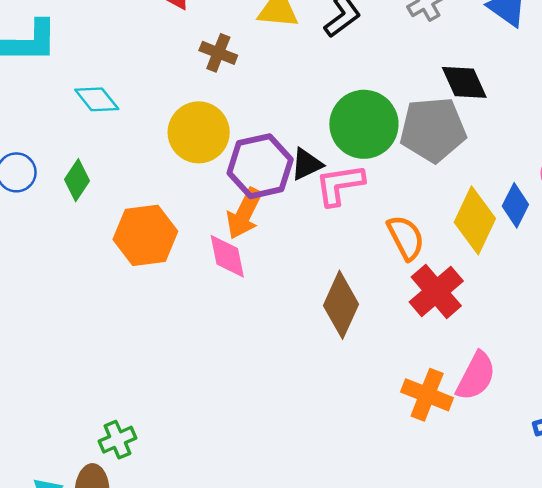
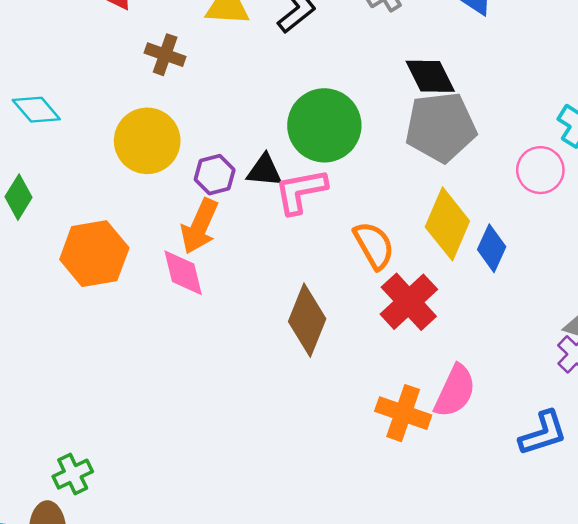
gray pentagon: (433, 130) -> (441, 127), moved
black triangle: (307, 164) -> (264, 171), turned 33
purple hexagon: (260, 166) -> (215, 175), size x0.6
blue diamond: (515, 205) -> (492, 248), moved

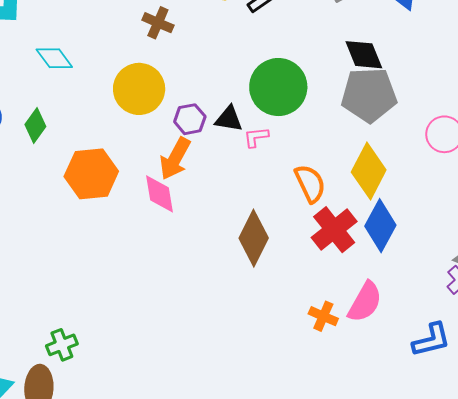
pink L-shape: (301, 191) -> (256, 137), size x0.6
blue diamond: (492, 248) -> (380, 226), moved, size x1.4
orange cross: (403, 413) -> (323, 316), size x0.7

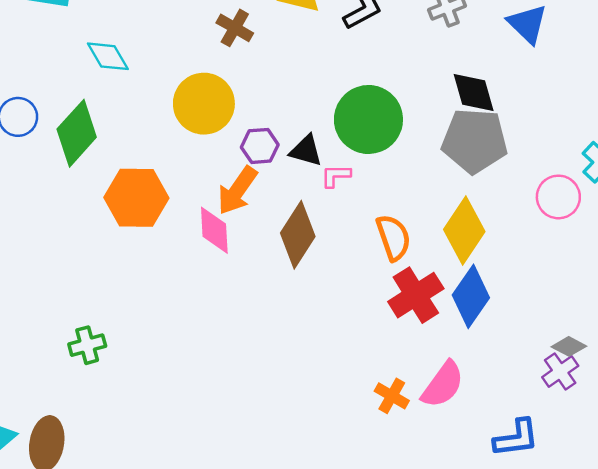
green diamond: (35, 125) -> (77, 133), size x1.6
brown diamond: (254, 238) -> (298, 235), moved
green cross: (62, 345) -> (87, 345), moved

